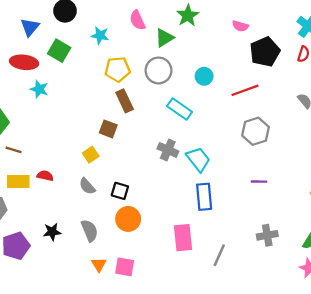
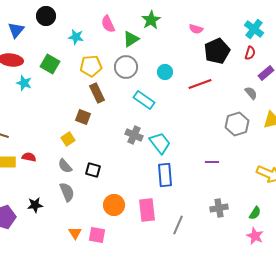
green square: (59, 51) -> (50, 64), moved
gray hexagon: (256, 131) -> (237, 124), moved
orange circle: (128, 219) -> (114, 205), moved
gray semicircle: (90, 231) -> (67, 192), moved

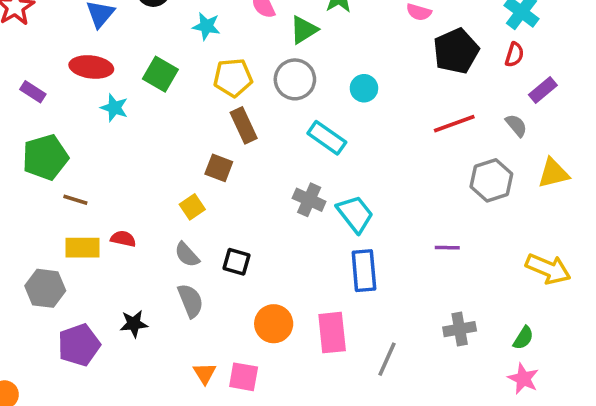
red line: (200, 84) -> (454, 124), moved

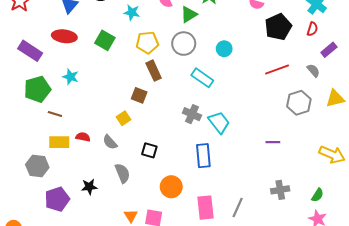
purple rectangle: (33, 92) -> (30, 51), size x1.6
cyan star: (114, 108) -> (71, 77), moved
gray semicircle: (187, 255) -> (110, 142), moved
blue rectangle: (364, 271) -> (203, 156), moved
pink rectangle: (332, 333) -> (205, 208), moved

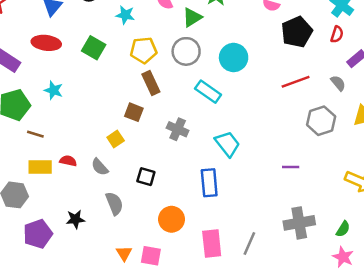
cyan circle: (224, 49) -> (234, 57), size x1.5
gray cross: (192, 114) -> (178, 129), moved
gray cross: (280, 190) -> (299, 223), size x1.4

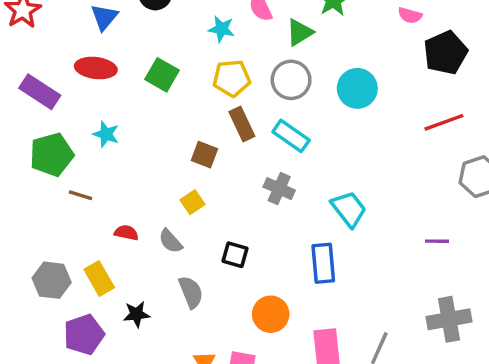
cyan star: (125, 15) -> (221, 29), moved
cyan rectangle: (208, 92) -> (291, 136), moved
brown square: (134, 112) -> (204, 155), moved
yellow rectangle: (40, 167) -> (99, 279), moved, turned 60

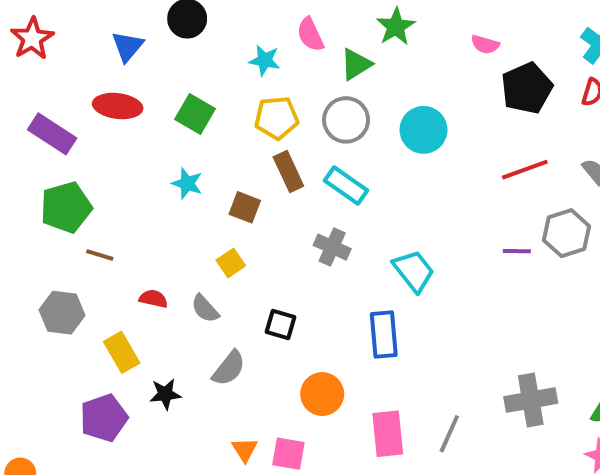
cyan star: (106, 134) -> (187, 183), moved
purple line: (437, 241) -> (517, 251), moved
gray hexagon: (52, 280) -> (62, 313), moved
gray semicircle: (191, 292) -> (229, 368), turned 60

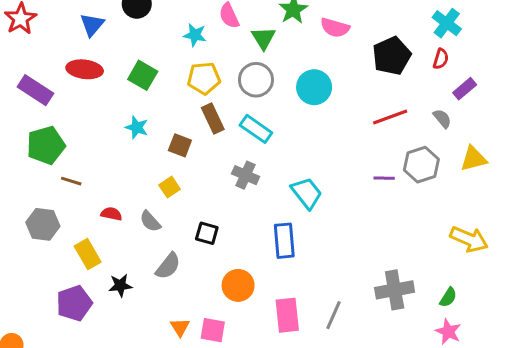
pink semicircle: (485, 44) -> (335, 28), moved, size x1.4
green triangle: (356, 64) -> (263, 38), turned -30

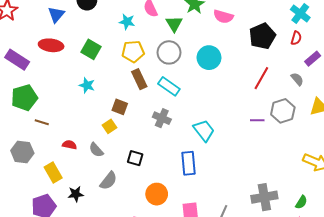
red line: (390, 117) -> (261, 78), turned -40
brown square: (180, 145) -> (120, 107), moved

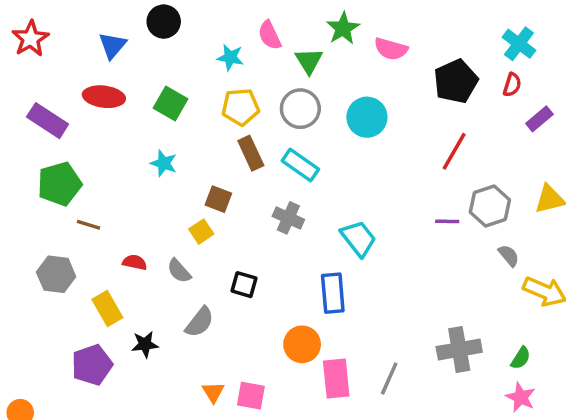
gray semicircle: (297, 79) -> (509, 256), moved
orange circle: (157, 194) -> (302, 344), moved

